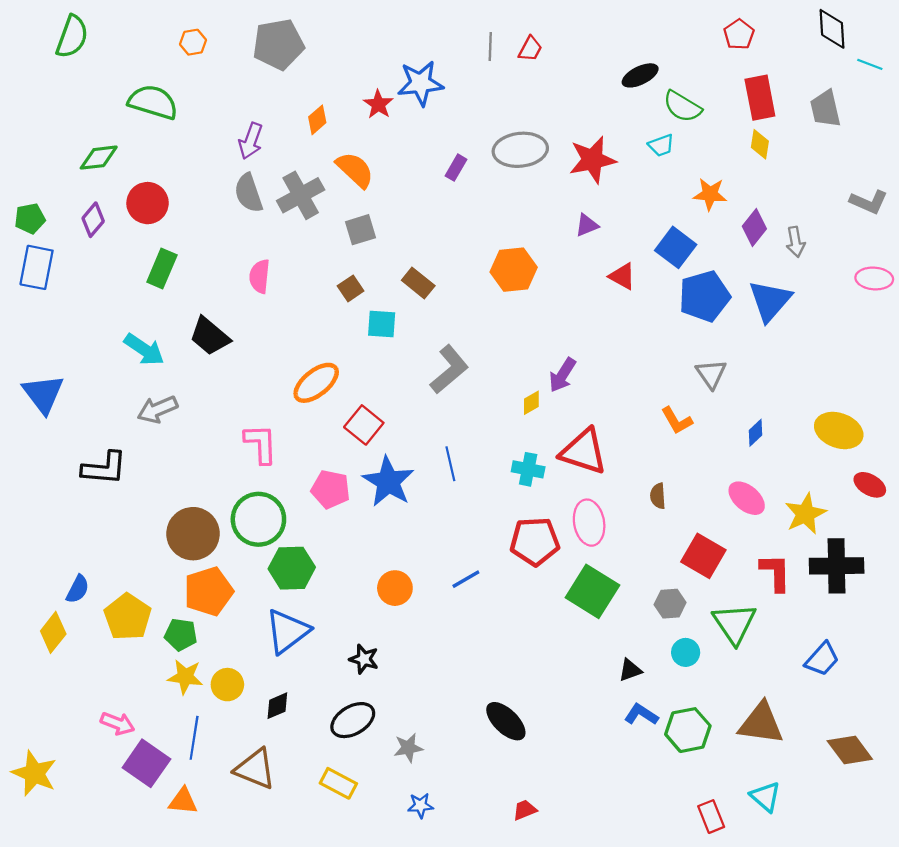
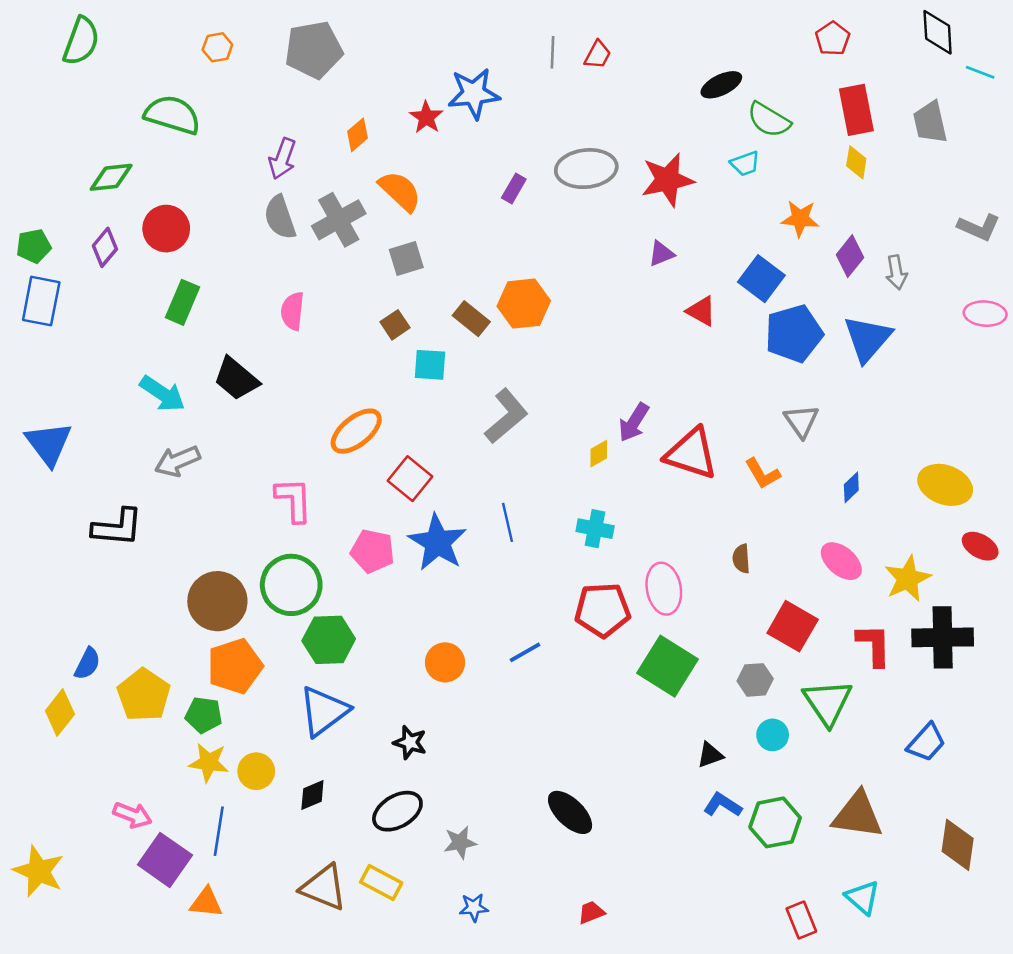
orange hexagon: (514, 270) -> (524, 304), moved
red triangle: (584, 452) -> (691, 454), moved
brown diamond: (850, 750) -> (958, 845), turned 45
brown triangle: (255, 769) -> (324, 887), moved

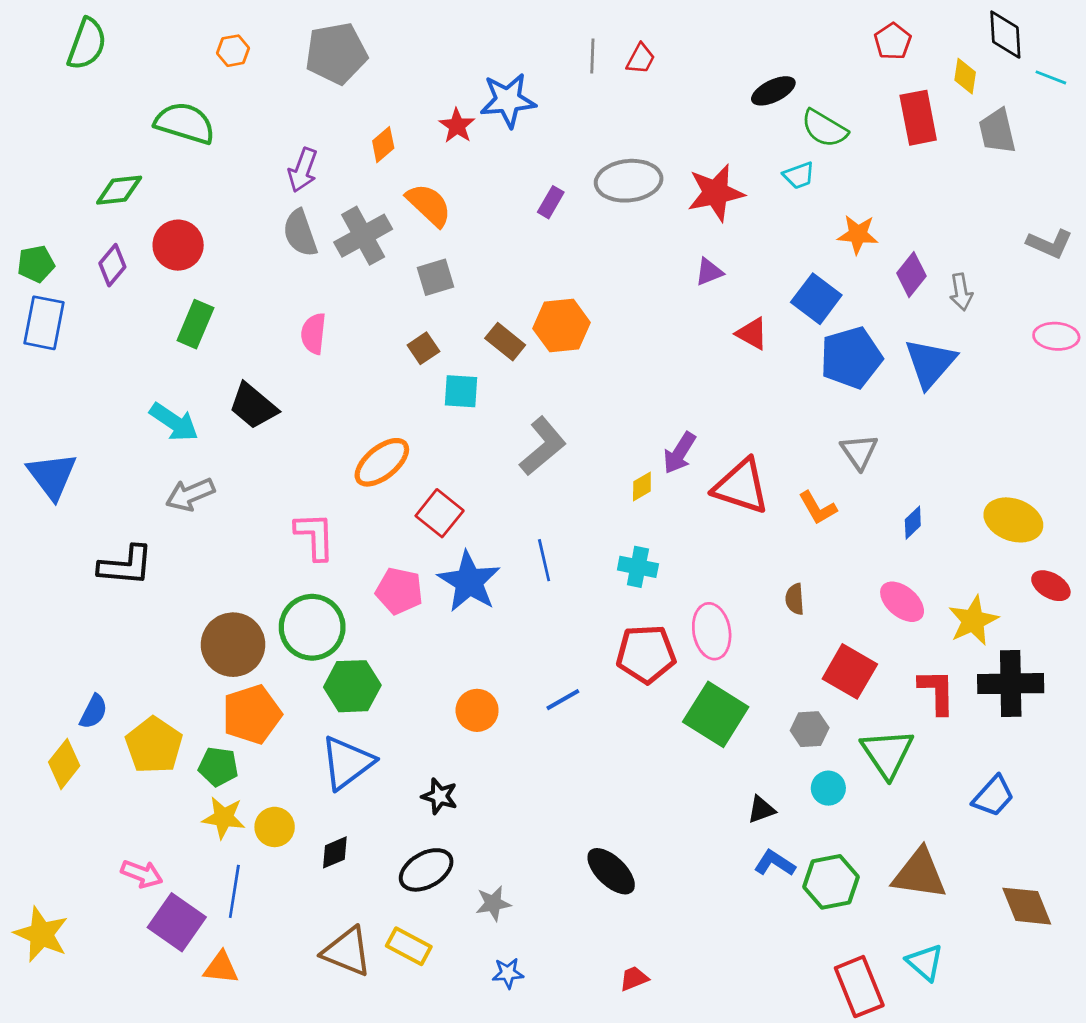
yellow diamond: (856, 162) -> (965, 76), moved
brown diamond: (958, 845) -> (1027, 906), turned -30
red rectangle: (801, 920) -> (859, 987), size x1.5

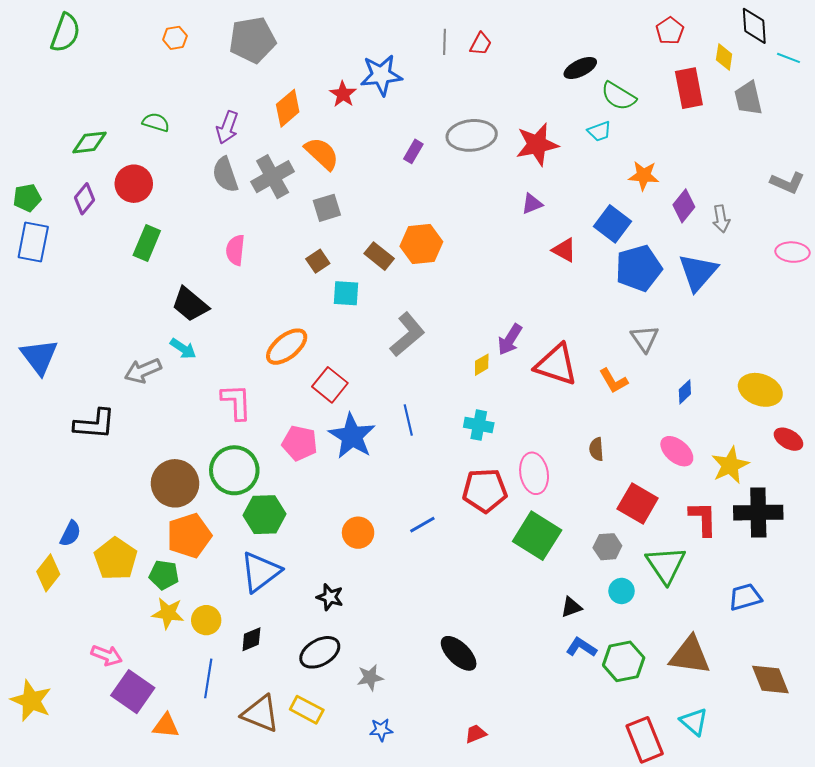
green semicircle: (185, 123) -> (156, 122), moved, size x0.6
orange diamond: (383, 145) -> (288, 108), size x1.4
cyan arrow: (174, 422) -> (183, 349), moved, size x0.7
blue trapezoid: (993, 796) -> (745, 597), turned -148
blue line: (234, 891) -> (208, 678), moved

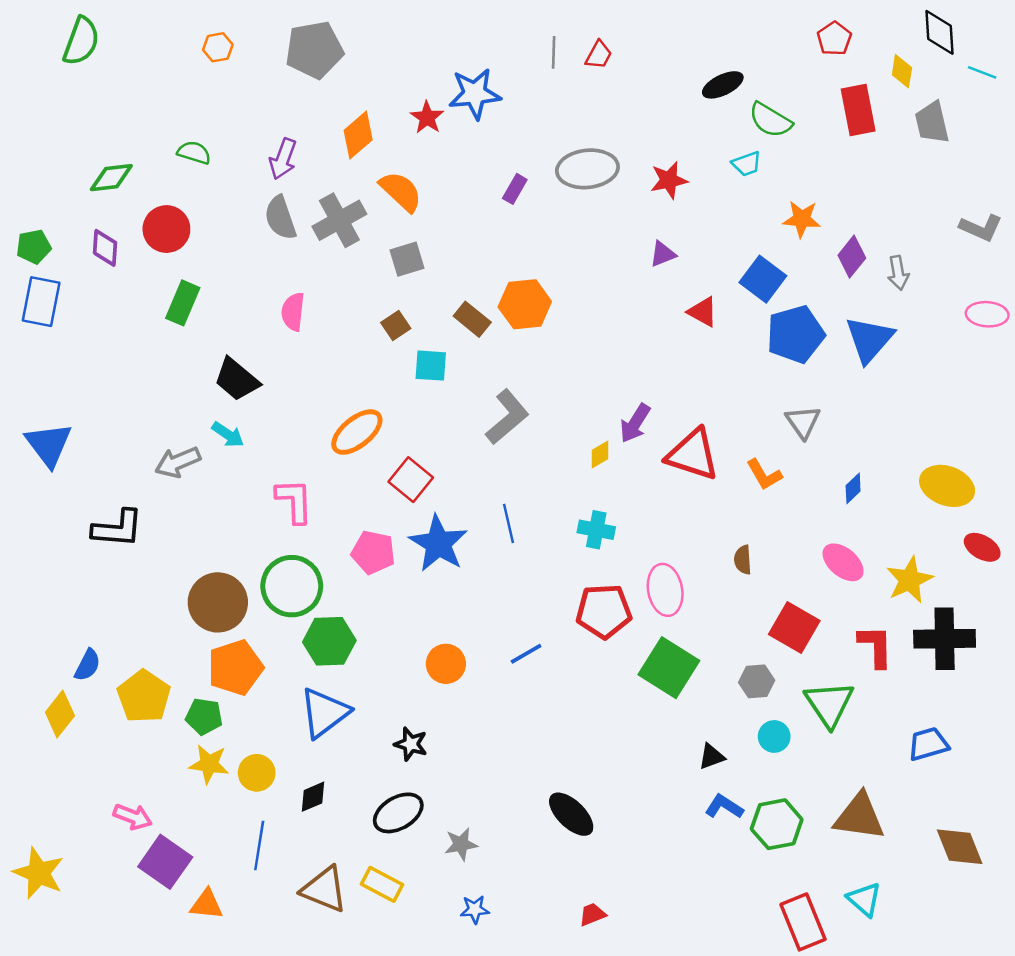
red star: (537, 144) -> (669, 180), size x0.7
purple diamond: (84, 199) -> (105, 248), turned -36

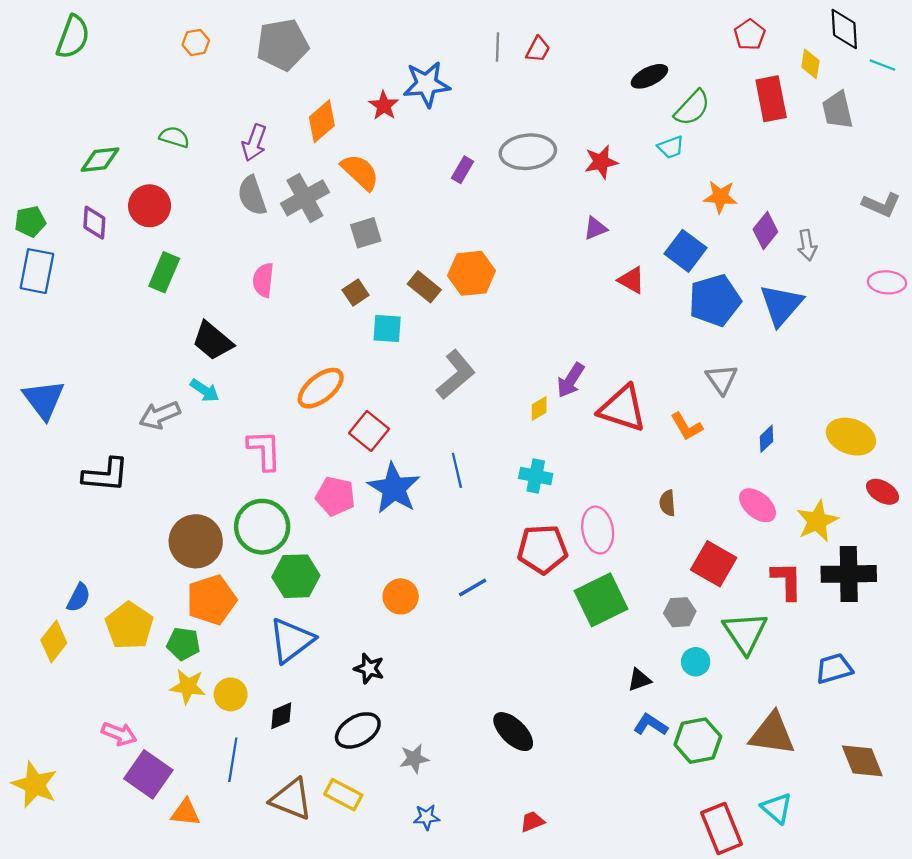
green semicircle: (770, 120) -> (692, 108), turned -78
green square: (669, 668) -> (601, 600), turned 32

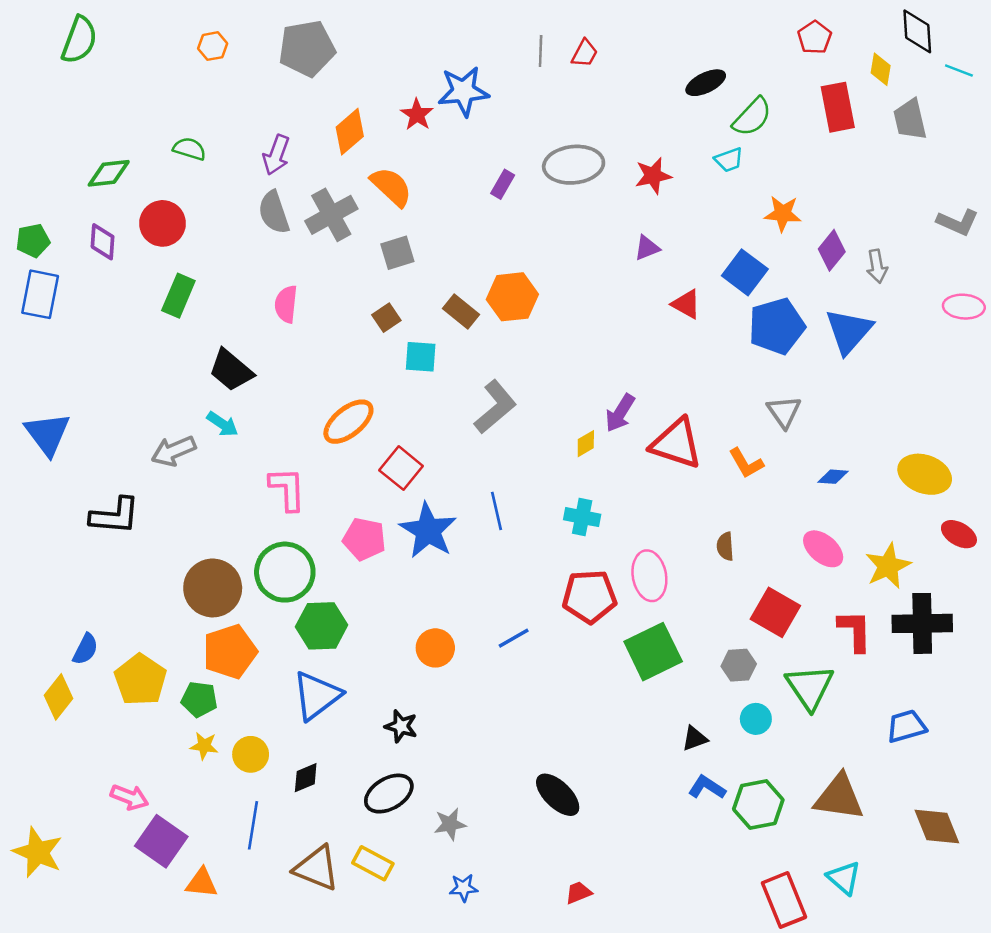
blue diamond: (767, 439) -> (833, 477), turned 48
yellow star: (188, 687) -> (204, 746), size x0.7

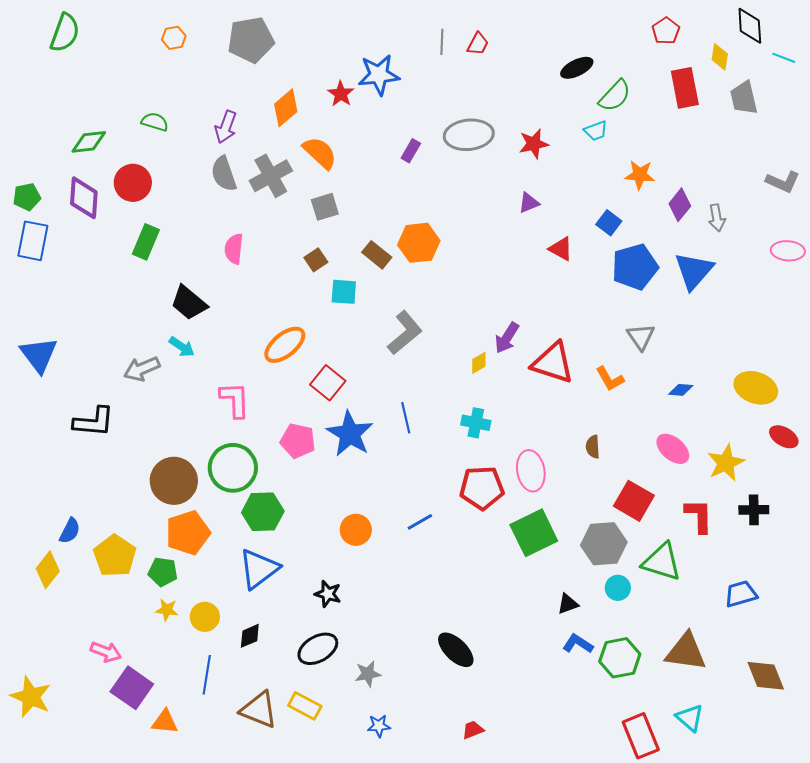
purple diamond: (103, 242) -> (84, 198), size x1.4
blue square: (745, 272) -> (609, 223), size x0.7
black cross: (922, 623) -> (754, 510), size x0.6
gray hexagon: (739, 665) -> (604, 544), size x1.6
green triangle: (810, 687) -> (662, 562), turned -39

